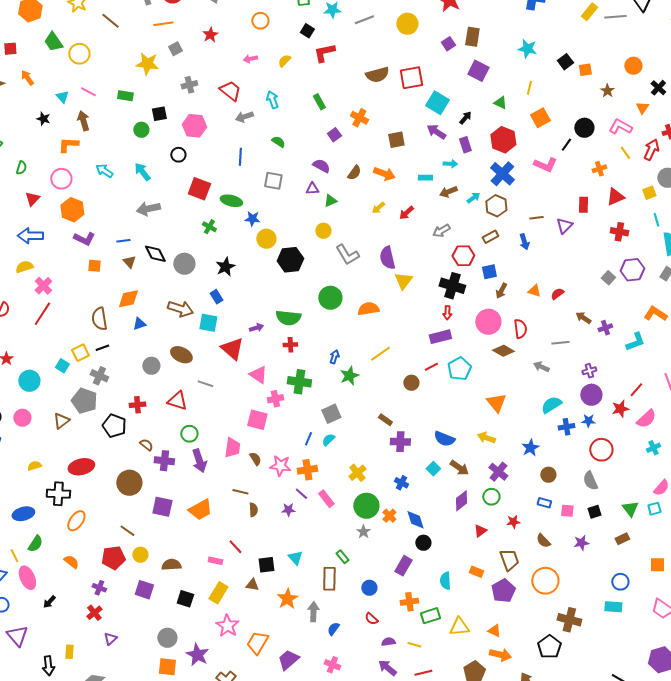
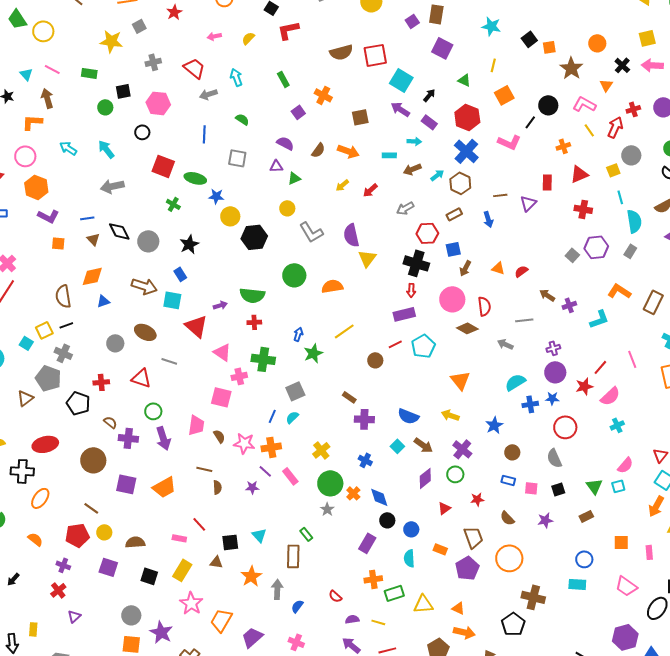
brown star: (607, 91) -> (571, 68), size x1.6
purple rectangle: (465, 145) -> (429, 122), turned -35
blue circle: (369, 588) -> (411, 529), moved

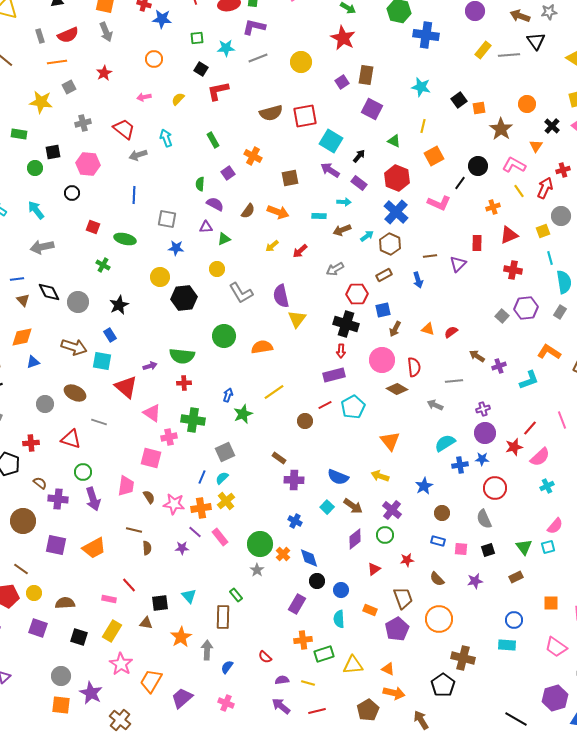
green semicircle: (242, 119) -> (200, 184), moved, turned -120
red square: (163, 166) -> (93, 227), size x0.6
blue star: (216, 196) -> (176, 248), moved
yellow cross: (321, 450) -> (226, 501), moved

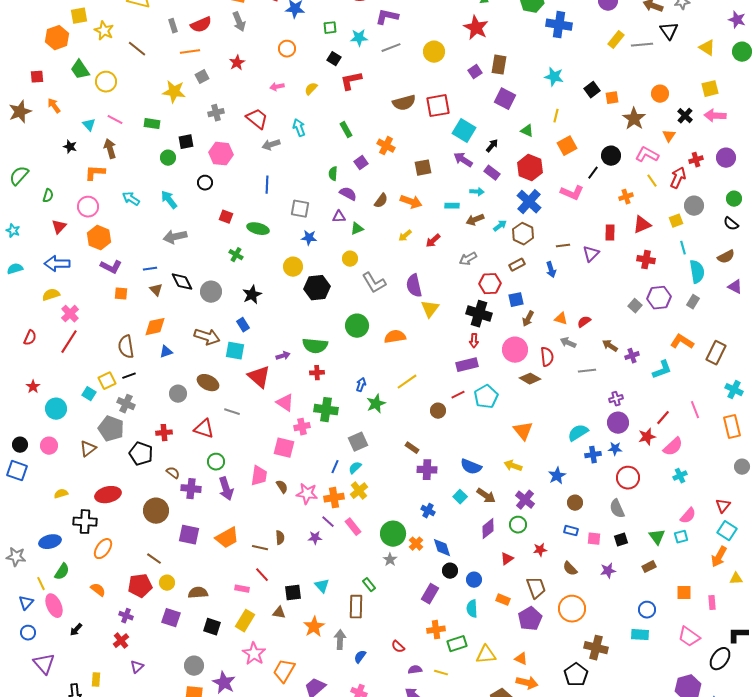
gray arrow: (435, 405) -> (568, 343), moved
brown line: (134, 530) -> (260, 548), moved

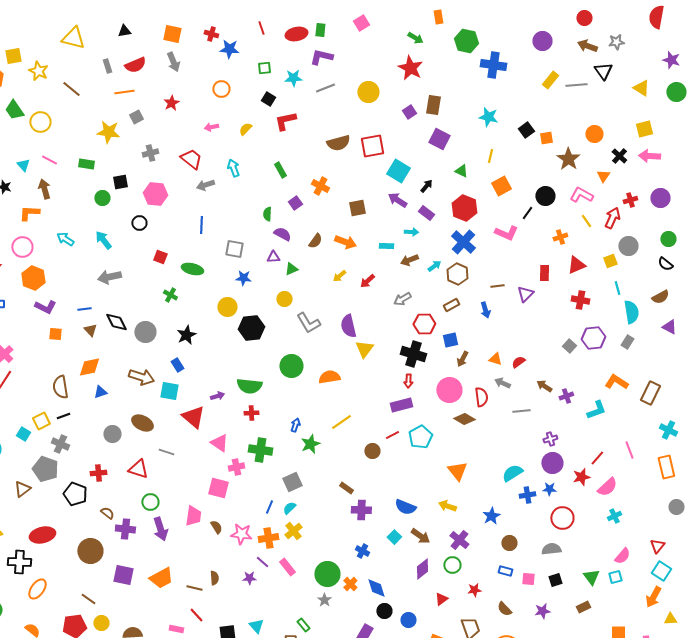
gray semicircle: (617, 509) -> (551, 549), turned 108

